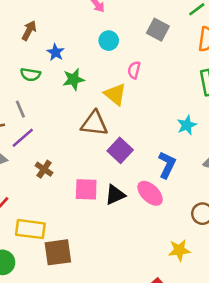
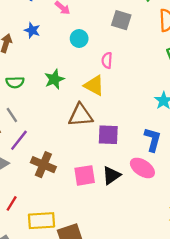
blue star: (55, 52) -> (32, 30), moved
purple square: (120, 150) -> (108, 135), turned -30
brown cross: (44, 169) -> (43, 165), size x1.5

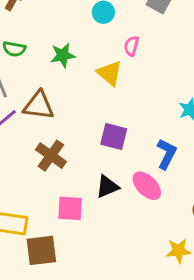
brown triangle: (81, 115) -> (39, 105), moved
brown cross: (43, 165) -> (51, 156), moved
pink square: (85, 175) -> (70, 208), moved

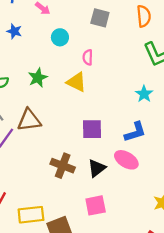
blue L-shape: (167, 154) -> (135, 132), turned 60
brown cross: (51, 156) -> (63, 166), moved
pink square: (70, 208) -> (96, 205), moved

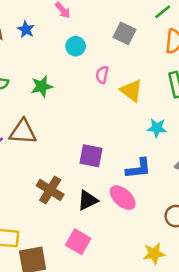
yellow triangle: (76, 82) -> (131, 91), moved
cyan star: (144, 94) -> (157, 128), turned 30
pink square: (96, 205) -> (78, 242), turned 30

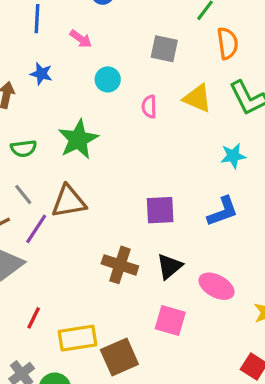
green star: (42, 86) -> (78, 139), size x1.4
yellow triangle: (131, 91) -> (197, 98), moved
pink ellipse: (123, 198) -> (216, 286), moved

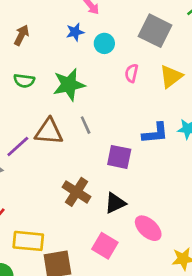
gray square: (164, 49) -> (155, 31), size x1.4
blue star: (41, 74) -> (75, 32), moved, turned 30
yellow triangle: (197, 98) -> (171, 76), turned 45
gray line: (23, 194) -> (86, 125), moved
blue L-shape: (223, 211) -> (155, 133), moved

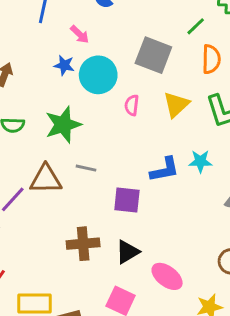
blue star: (75, 32) -> (64, 65), turned 30
cyan circle: (104, 43) -> (98, 75), size x1.6
gray line: (86, 125) -> (86, 168), turned -48
brown cross: (77, 192) -> (83, 244), turned -32

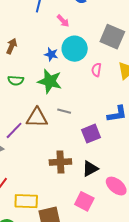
blue star: (64, 65) -> (51, 54), moved
green star: (63, 125) -> (50, 81), turned 30
purple square: (127, 200) -> (91, 134), turned -30

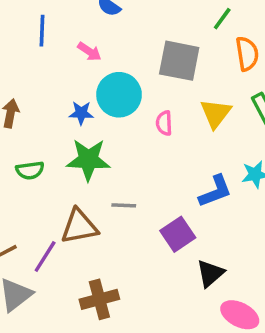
brown cross: (60, 162) -> (99, 299), moved
black triangle: (90, 169) -> (210, 273), moved

